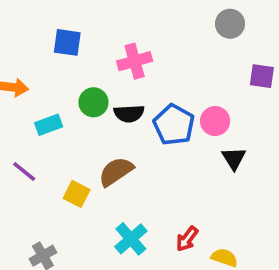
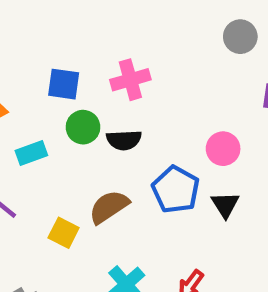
blue square: (67, 42) -> (64, 84), moved
blue pentagon: (174, 125) -> (176, 190), moved
black triangle: (234, 158) -> (225, 205), moved

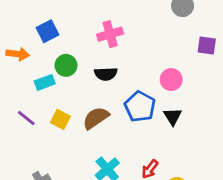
blue square: (64, 84) -> (48, 31), moved, turned -35
green circle: (83, 127) -> (66, 65), moved
yellow square: (64, 233) -> (60, 119), moved

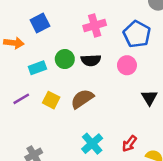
green circle: (66, 65) -> (65, 59), moved
pink circle: (171, 80) -> (127, 65), moved
blue pentagon: (140, 107) -> (137, 34), moved
purple line: (26, 118) -> (21, 99), turned -70

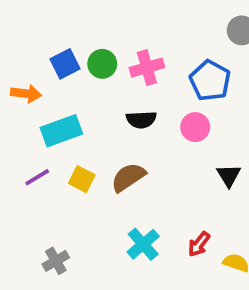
green circle: (65, 59) -> (102, 64), moved
cyan rectangle: (37, 68) -> (61, 131), size x1.5

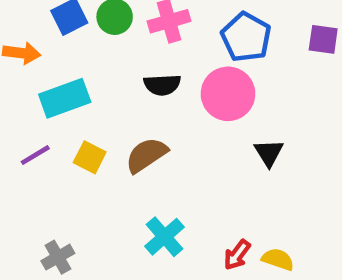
pink circle: (195, 127) -> (228, 94), size x1.5
red arrow: (199, 244) -> (237, 255), moved

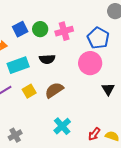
black semicircle: (162, 85) -> (47, 59), moved
yellow square: (90, 157) -> (29, 91), turned 32

